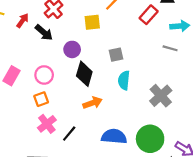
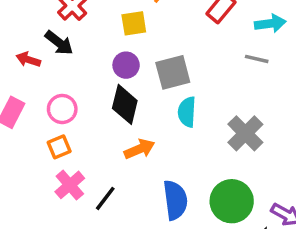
red arrow: (23, 21) -> (28, 60), moved, turned -104
purple circle: (72, 49) -> (126, 65), moved
gray square: (116, 55) -> (173, 72), size x1.5
blue semicircle: (114, 136) -> (175, 200), turned 80

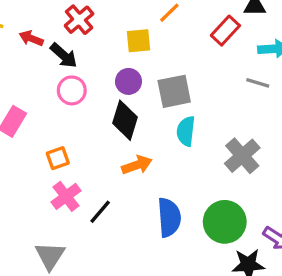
red arrow: (28, 60) -> (31, 38), moved
pink circle: (62, 109) -> (72, 90), moved

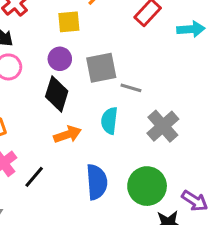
gray line: (258, 83) -> (131, 88), moved
cyan semicircle: (186, 131) -> (109, 121), moved

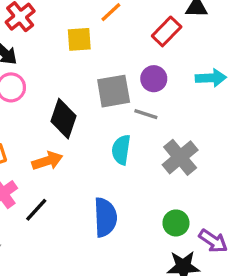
cyan arrow: (191, 29) -> (211, 78), moved
purple circle: (60, 59) -> (154, 79), moved
orange arrow: (67, 135) -> (47, 161), moved
green circle: (147, 186) -> (176, 223), moved, size x0.6

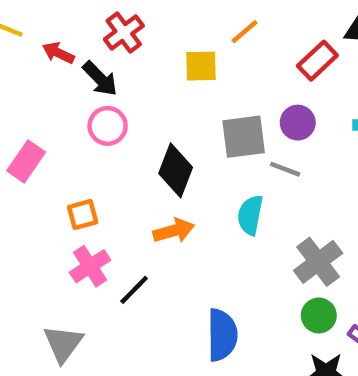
gray cross: (180, 157) -> (318, 262), moved
orange arrow: (47, 161) -> (174, 231), moved
blue semicircle: (105, 217) -> (222, 335), moved

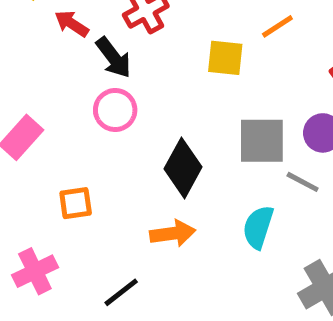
pink cross: (90, 266) -> (35, 271), moved

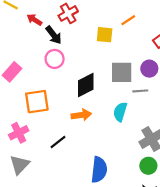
black diamond: (183, 168) -> (86, 85), turned 35
gray line: (303, 182) -> (140, 91), turned -32
orange square: (76, 203) -> (37, 102), size x1.6

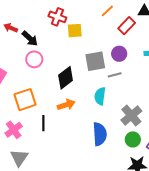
red cross: (68, 13) -> (57, 17), moved, turned -30
orange line: (128, 20) -> (107, 11), moved
black line: (58, 142) -> (43, 123), moved, turned -42
blue semicircle: (99, 170) -> (100, 134), moved

